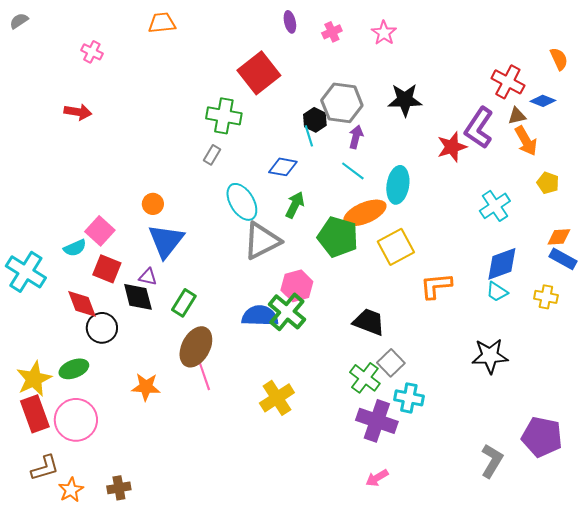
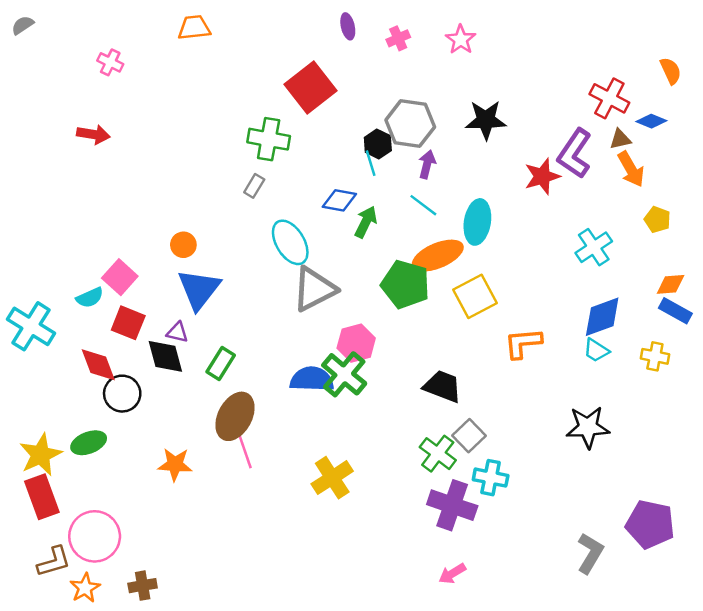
green arrow: (295, 205) -> (366, 222), moved
pink circle: (76, 420) -> (95, 536), moved

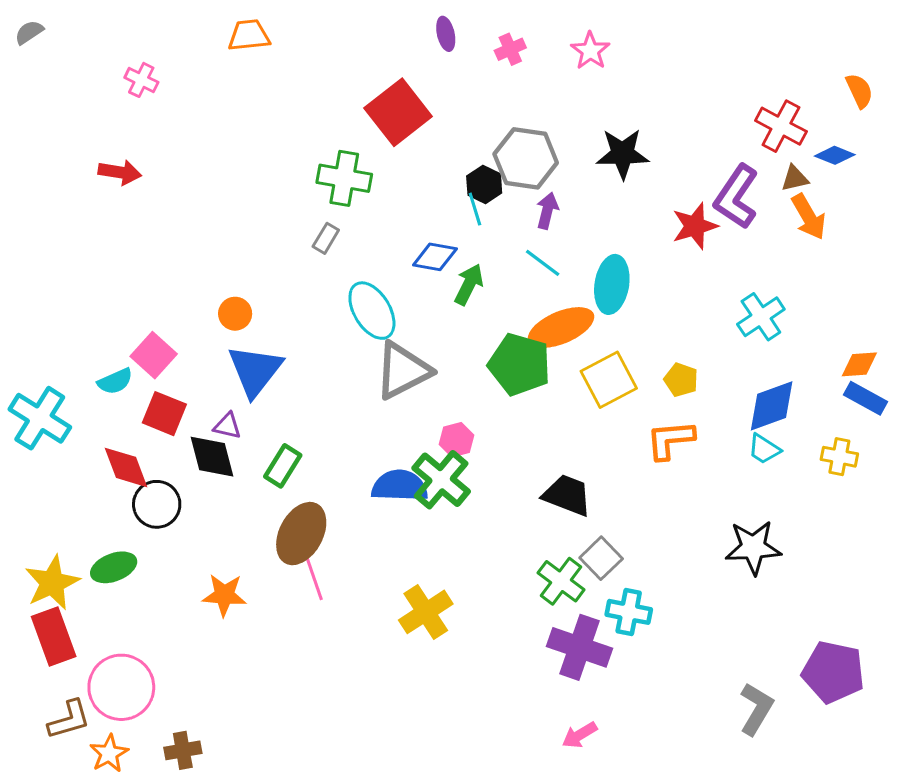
yellow pentagon: (657, 220) -> (681, 380), moved
pink hexagon: (356, 343) -> (457, 440), size x0.7

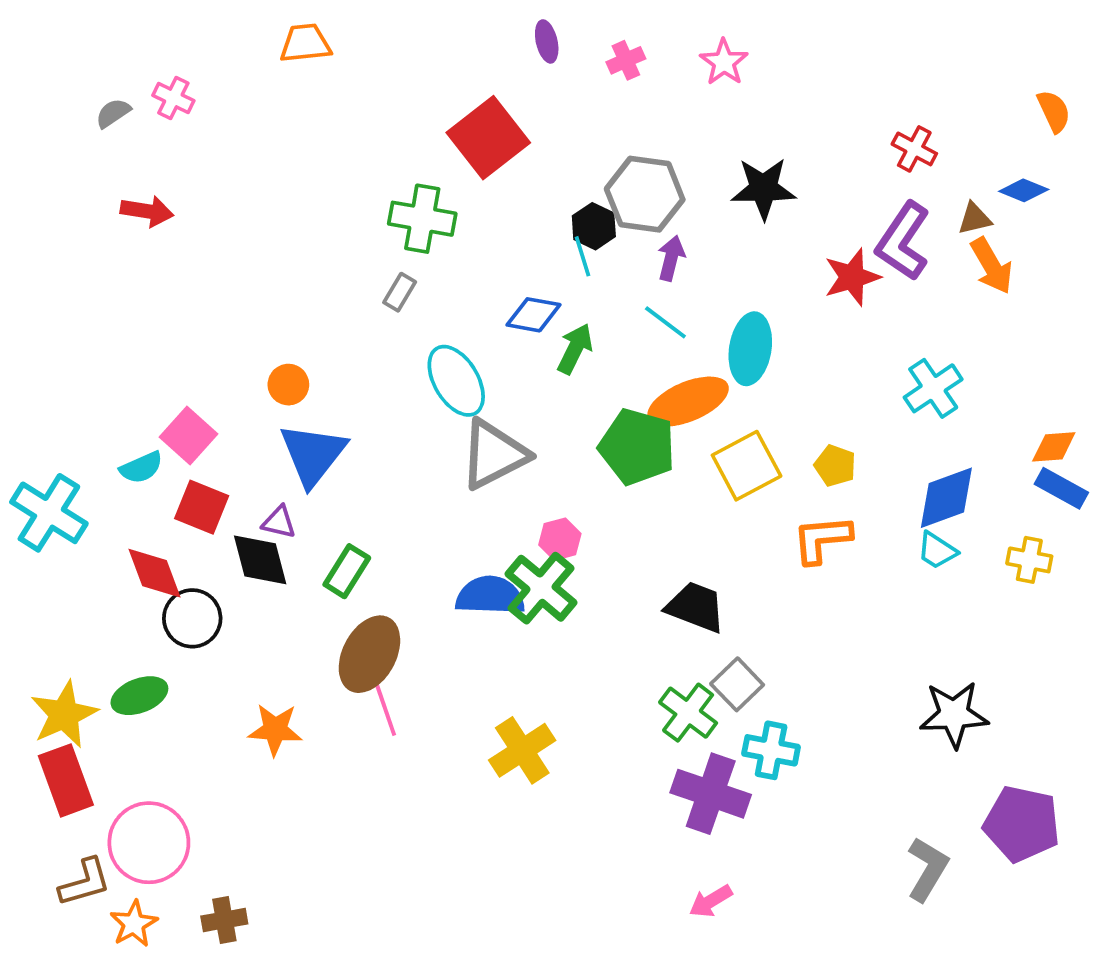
gray semicircle: (29, 32) -> (113, 113), moved
red cross: (781, 126) -> (914, 149), moved, size x0.7
black star: (753, 547) -> (954, 714), moved

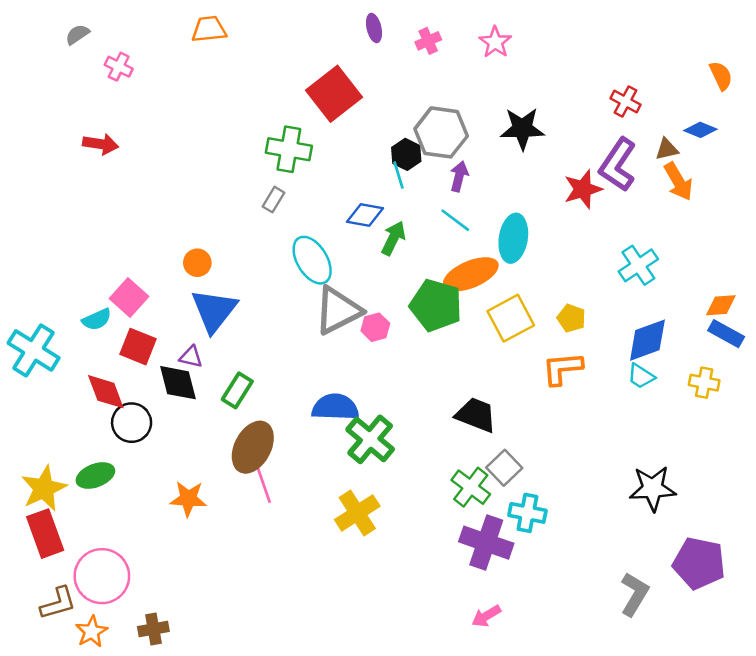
gray semicircle: (113, 113) -> (77, 34), moved
pink hexagon: (560, 539) -> (375, 327), moved
green cross: (541, 588) -> (370, 439), moved

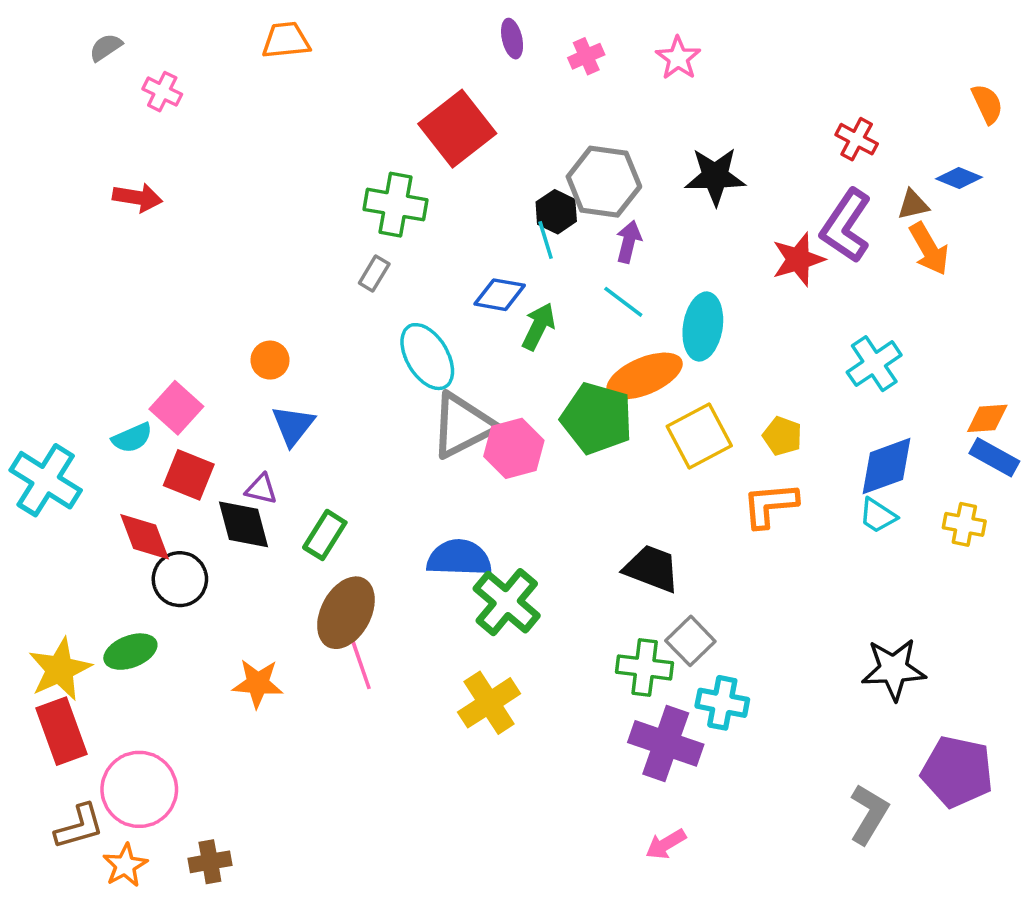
blue triangle: (214, 310) -> (293, 425), size x0.7
pink hexagon: (375, 327) -> (514, 448), size x1.5
green cross: (471, 487) -> (645, 667), turned -30

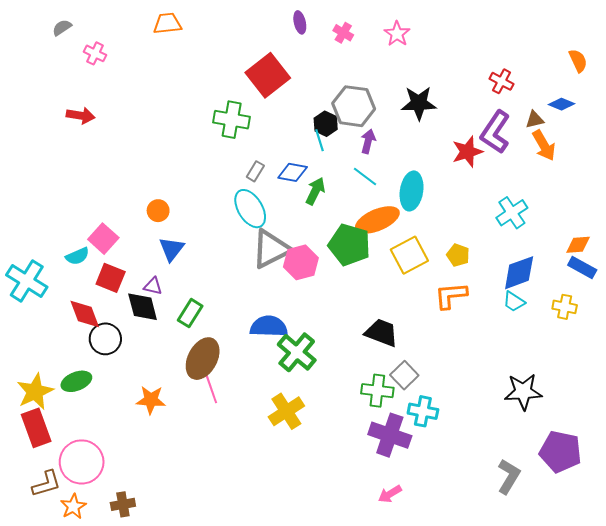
pink cross: (586, 56) -> (343, 33), turned -36
gray rectangle: (374, 274) -> (255, 171), moved

